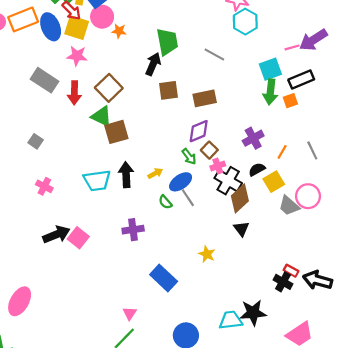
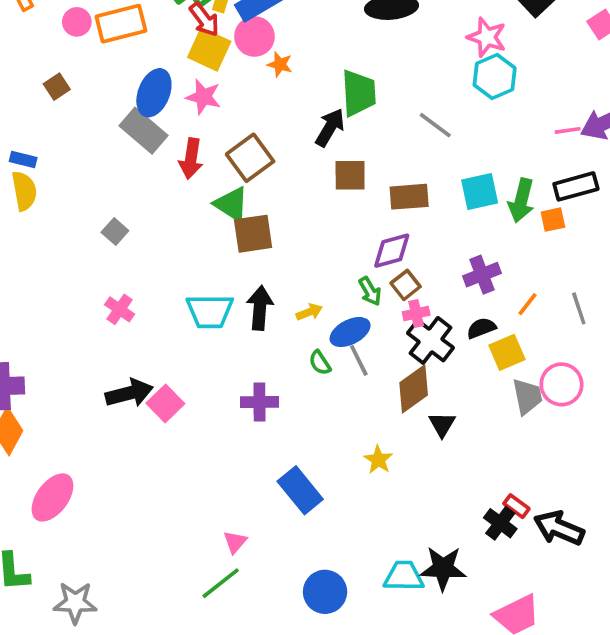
blue ellipse: (51, 27) -> (154, 93), moved, turned 36
cyan square: (270, 69) -> (480, 191), moved
brown diamond: (240, 198) -> (414, 389), moved
gray trapezoid: (289, 206) -> (527, 396), turned -150

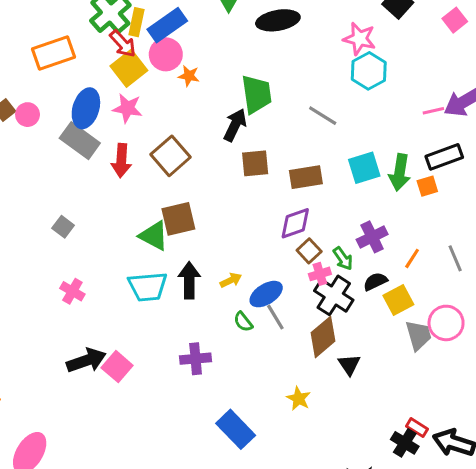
pink circle: (77, 22) -> (28, 115), moved
yellow square: (209, 49) -> (129, 68), turned 32
green triangle: (231, 204) -> (154, 236), moved
green arrow: (370, 291) -> (343, 259), moved

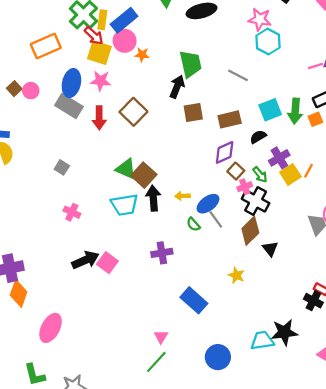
yellow square: (129, 68) -> (99, 53), turned -30
brown square: (178, 219) -> (144, 175), moved, turned -30
yellow arrow: (231, 280) -> (182, 196), turned -152
black semicircle: (375, 282) -> (258, 137), moved
yellow square: (398, 300) -> (290, 174), moved

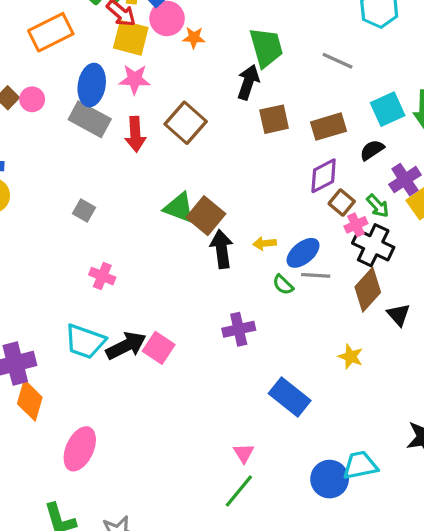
cyan trapezoid: (124, 205) -> (85, 341), moved, turned 32
gray line: (216, 219) -> (316, 275), turned -48
cyan trapezoid: (262, 341) -> (360, 465), moved

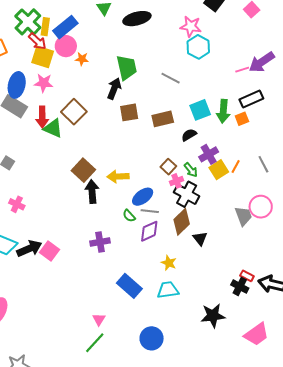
purple diamond: (324, 176) -> (149, 231), moved
green triangle: (179, 208) -> (53, 128), moved
yellow arrow: (265, 243) -> (118, 176), moved, size x1.5
cyan trapezoid: (360, 465) -> (168, 290), moved

